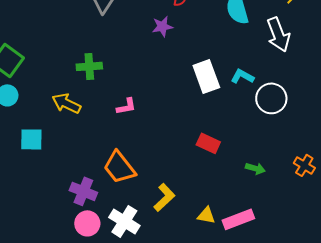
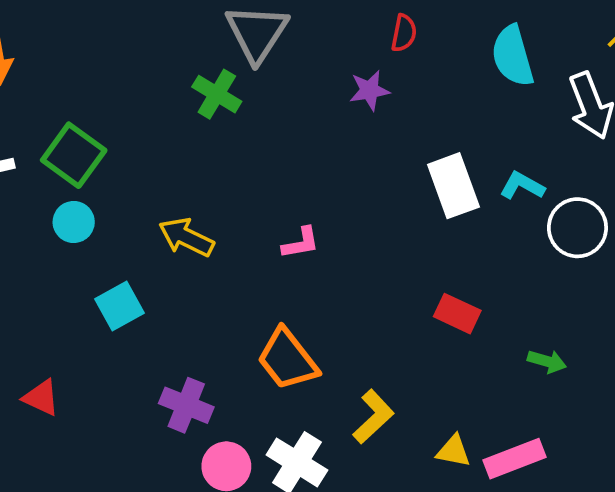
green cross: (89, 66) -> (217, 94), moved, turned 35
cyan square: (31, 139) -> (119, 306), turned -30
purple cross: (83, 191) -> (186, 405), moved

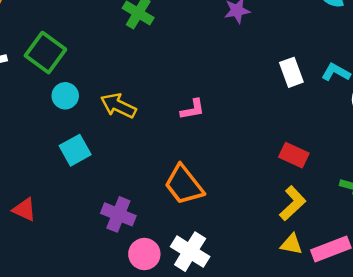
white rectangle: (453, 186) -> (291, 72), size x0.7
cyan circle: (74, 222) -> (65, 96), moved
yellow L-shape: (373, 417) -> (293, 203), moved

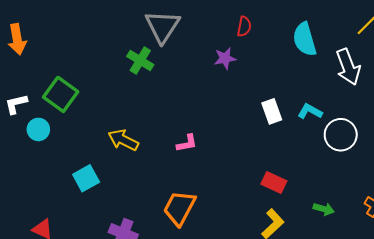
cyan circle: (65, 96) -> (38, 129), moved
orange trapezoid: (184, 185) -> (179, 208), turned 66

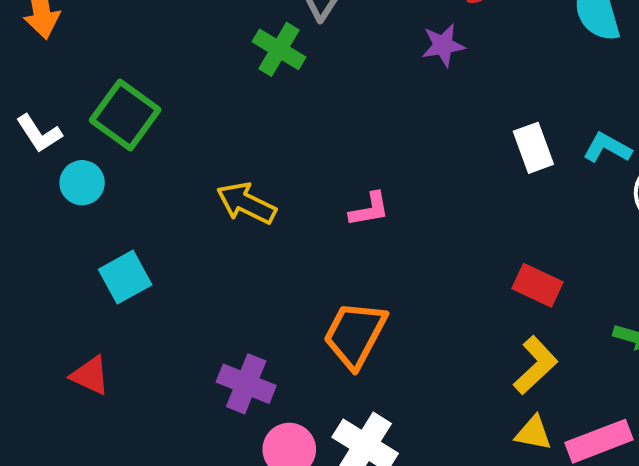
white L-shape: (16, 104) -> (39, 133), turned -110
cyan square: (86, 178) -> (125, 277), moved

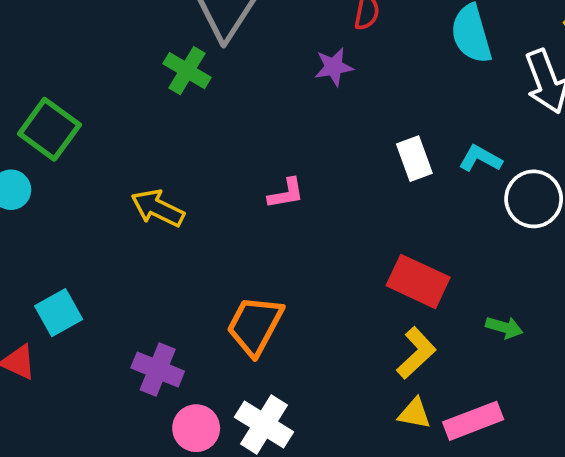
pink L-shape: (369, 209) -> (286, 193), moved
cyan square: (125, 277) -> (59, 313), moved
red rectangle: (537, 285) -> (418, 281), size x1.4

